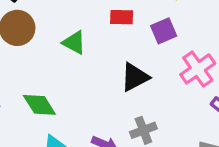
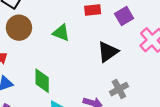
green diamond: (39, 105) -> (42, 81), turned 40

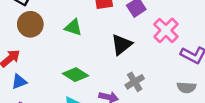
green diamond: (42, 81) -> (75, 75), moved, turned -55

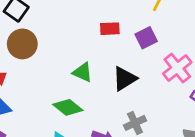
green triangle: (73, 27) -> (83, 72), moved

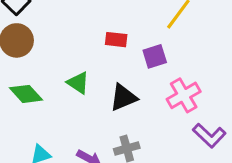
green diamond: (68, 107) -> (26, 94), moved

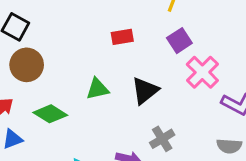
purple square: (155, 56) -> (179, 41), moved
green triangle: (78, 83) -> (97, 89), turned -30

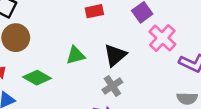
gray cross: (162, 139) -> (112, 86), moved

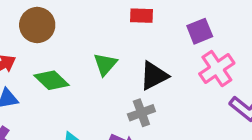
green triangle: (75, 55) -> (105, 64), turned -48

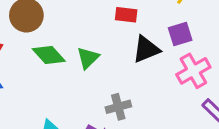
black triangle: (154, 76) -> (146, 49), moved
green diamond: (52, 80) -> (49, 55), moved

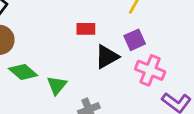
green triangle: (88, 58) -> (57, 85), moved
pink cross: (193, 71) -> (150, 70), turned -32

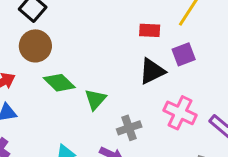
red rectangle: (86, 29) -> (150, 30), moved
pink cross: (150, 70) -> (180, 113), moved

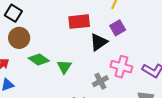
red rectangle: (150, 30) -> (79, 22), moved, size x1.5
gray cross: (129, 128) -> (100, 81), moved

